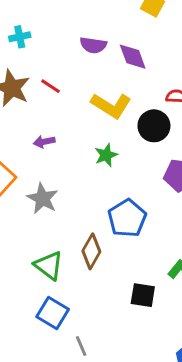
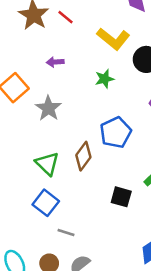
gray line: (81, 346) -> (66, 232), turned -56

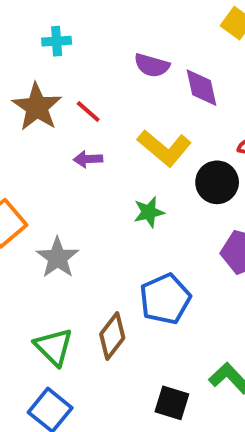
purple arrow: (55, 62) -> (88, 159), moved

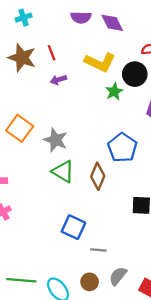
red line: (88, 111) -> (52, 53), turned 42
green star: (149, 212) -> (114, 92), moved
green triangle: (54, 347) -> (63, 171), moved

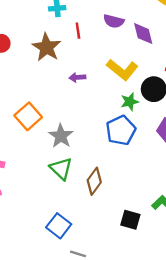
red line: (52, 53) -> (78, 31), moved
blue pentagon: (122, 148) -> (121, 130), moved

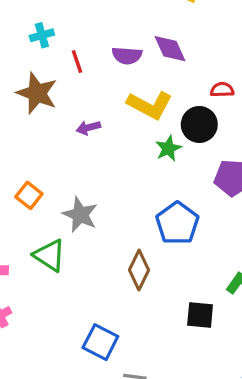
purple semicircle: (114, 21) -> (127, 55), moved
orange square: (28, 116) -> (29, 195), size x0.7
blue pentagon: (121, 130) -> (177, 223), moved
green triangle: (61, 169) -> (50, 255), moved

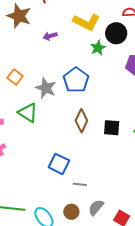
blue pentagon: (177, 223) -> (76, 80), moved
black square: (200, 315) -> (112, 128), moved

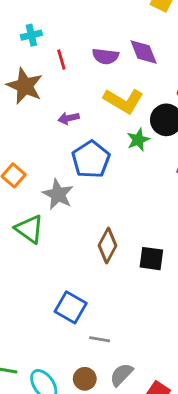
blue pentagon: (76, 80) -> (91, 159), moved

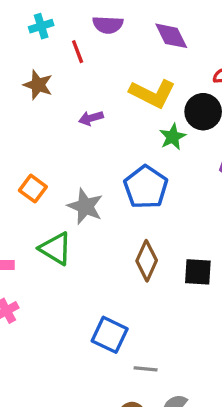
purple semicircle: (105, 56) -> (108, 25), moved
brown star: (25, 86) -> (38, 85), size x0.7
blue pentagon: (91, 159) -> (146, 187), moved

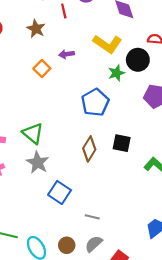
orange square: (33, 189) -> (42, 69), moved
gray star: (85, 206) -> (38, 162), moved
black square: (198, 272) -> (122, 143), moved
gray line: (146, 369) -> (92, 217), moved

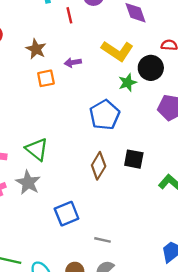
brown star: (36, 29) -> (36, 49), moved
orange square: (42, 69) -> (46, 78), turned 35
gray star: (38, 162) -> (28, 183), moved
blue square: (60, 192) -> (67, 214), turned 35

